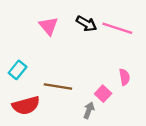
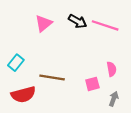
pink triangle: (48, 26) -> (44, 23), turned 30
pink square: (103, 94) -> (92, 84), turned 32
gray arrow: (89, 110) -> (114, 99), moved

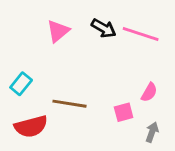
pink semicircle: (112, 69) -> (149, 92), turned 40

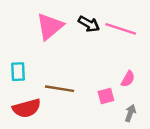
pink triangle: (58, 31) -> (50, 26), size x1.4
cyan rectangle: (21, 84) -> (18, 72), turned -42

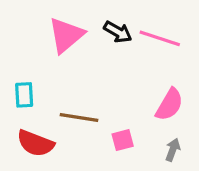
pink semicircle: (128, 79) -> (169, 105), size x1.5
pink square: (106, 96) -> (123, 140), moved
red semicircle: (27, 108) -> (35, 143), turned 36

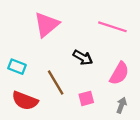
black arrow: (118, 32) -> (83, 57), moved
cyan rectangle: (24, 95) -> (17, 67), turned -66
brown line: (79, 117) -> (56, 83), turned 50

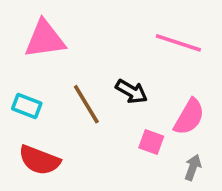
pink triangle: (47, 25) -> (45, 39), moved, turned 32
brown line: (56, 83) -> (86, 104), moved
pink square: (86, 98) -> (151, 142), moved, turned 35

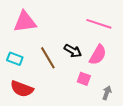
pink semicircle: (189, 117) -> (98, 55), moved

